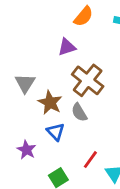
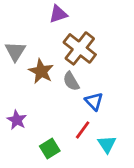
blue triangle: (56, 132) -> (94, 101), moved

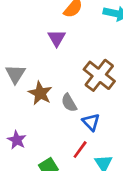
purple triangle: (58, 14) -> (57, 38), turned -42
brown cross: (80, 48) -> (99, 75), moved

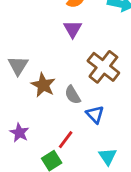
purple triangle: (57, 38) -> (73, 29), moved
red line: (80, 150) -> (66, 140), moved

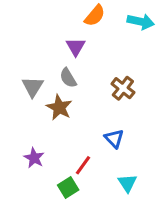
purple triangle: (73, 29) -> (76, 47), moved
brown cross: (103, 67) -> (123, 88), size x0.7
gray semicircle: (73, 95) -> (68, 78), moved

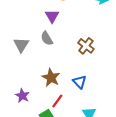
brown star: (59, 107) -> (51, 78), moved

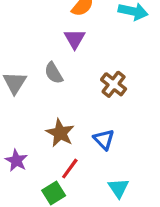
purple triangle: (52, 16) -> (75, 39), moved

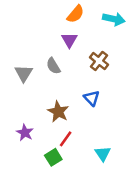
brown cross: (114, 84) -> (99, 61), moved
blue triangle: (104, 139) -> (92, 98), moved

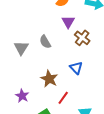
purple triangle: (69, 40) -> (68, 22), moved
red line: (66, 139) -> (63, 98), moved

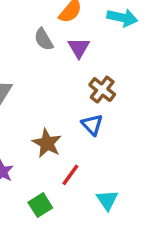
brown cross: (82, 38) -> (102, 90), moved
gray semicircle: (45, 42) -> (44, 39), moved

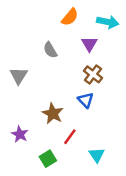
gray semicircle: (44, 39) -> (50, 50), moved
purple triangle: (79, 48) -> (89, 44), moved

